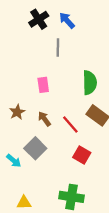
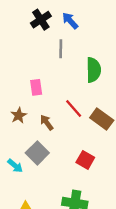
green semicircle: (90, 83) -> (94, 70), moved
pink rectangle: (43, 85) -> (36, 87), moved
red line: (70, 124) -> (74, 108), moved

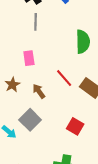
gray line: (61, 49) -> (36, 22), moved

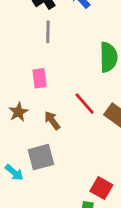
gray square: (30, 120) -> (41, 157), turned 30
red square: (75, 126) -> (101, 188), moved

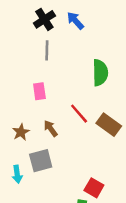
brown star: (18, 112) -> (21, 132), moved
cyan arrow: (14, 173) -> (17, 174), turned 42

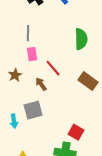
gray line: (47, 50) -> (28, 33), moved
red line: (79, 114) -> (53, 68), moved
brown star: (21, 132) -> (15, 75), moved

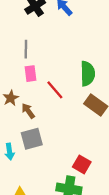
green semicircle: (81, 39) -> (88, 74), moved
brown arrow: (41, 84) -> (28, 111), moved

